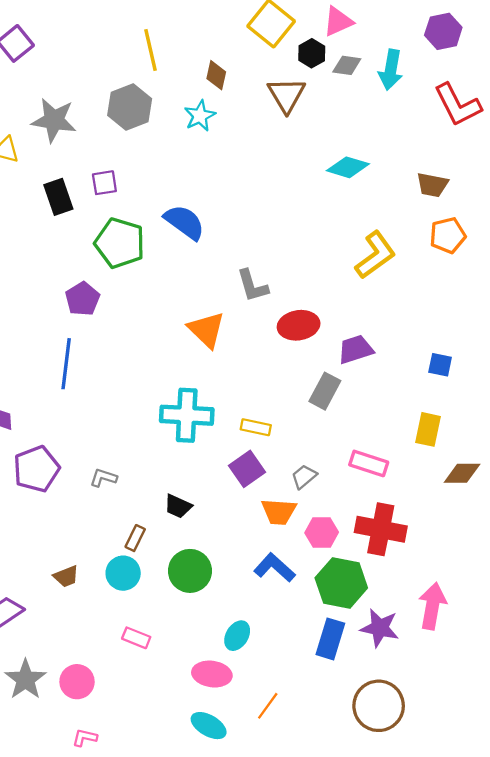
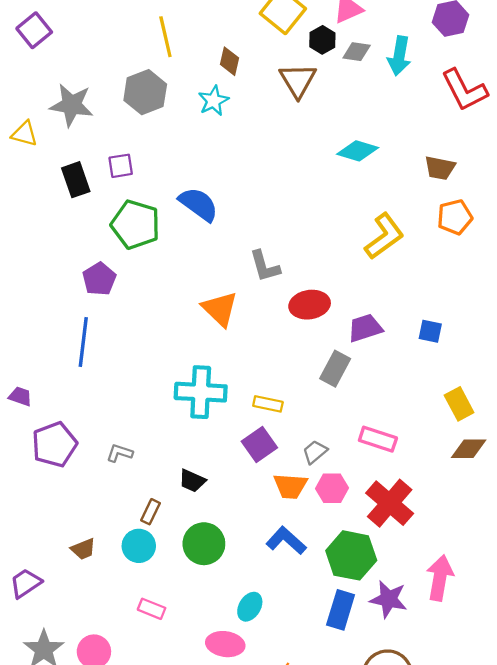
blue square: (440, 365) -> (430, 331), moved
yellow rectangle: (428, 429) -> (459, 404), moved, turned -40
red cross: (381, 529) -> (390, 503), turned 30
pink hexagon: (322, 533) -> (332, 488), moved

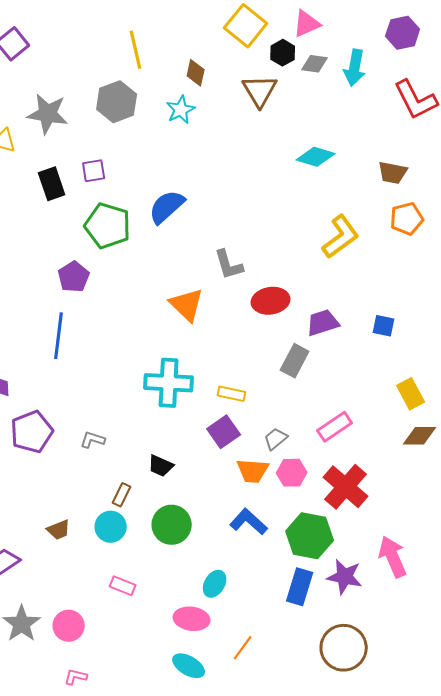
blue semicircle: (199, 204) -> (167, 207), turned -78
pink rectangle: (378, 439) -> (335, 427), turned -52
pink arrow: (440, 578) -> (393, 557), turned -33

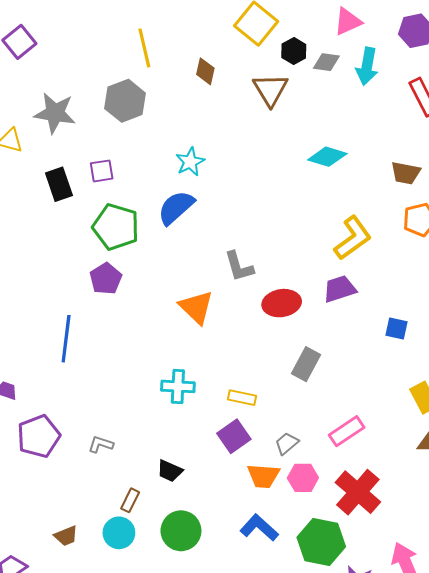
pink triangle: (307, 24) -> (348, 22), moved
cyan star: (181, 110) -> (190, 162), moved
purple pentagon: (74, 277) -> (106, 279), moved
purple trapezoid: (323, 323) -> (340, 289), moved
cyan cross: (169, 383) -> (178, 386), size x0.7

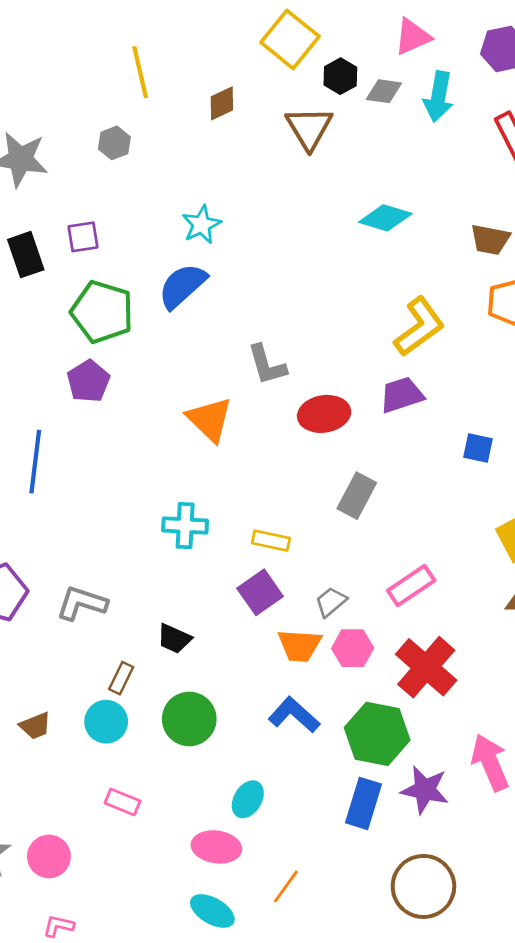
brown diamond: (205, 71) -> (222, 103), turned 52
gray hexagon: (125, 101) -> (114, 143), size x0.6
gray L-shape: (101, 444) -> (82, 603), size x1.5

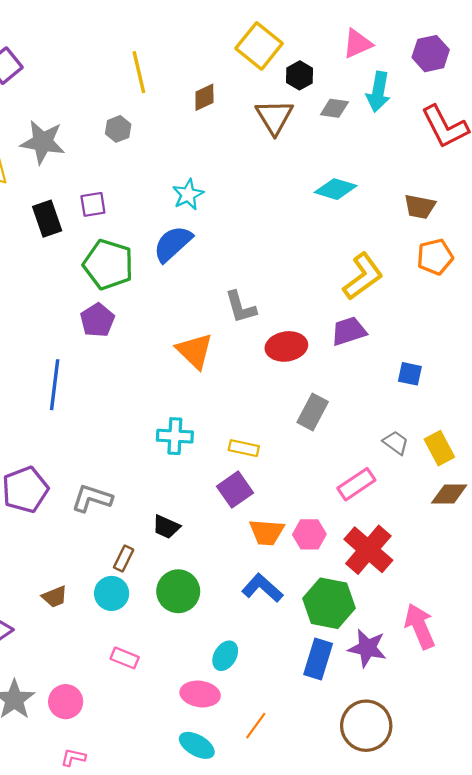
gray diamond: (384, 91) -> (334, 108), moved
gray trapezoid: (331, 602) -> (396, 443), moved, turned 76

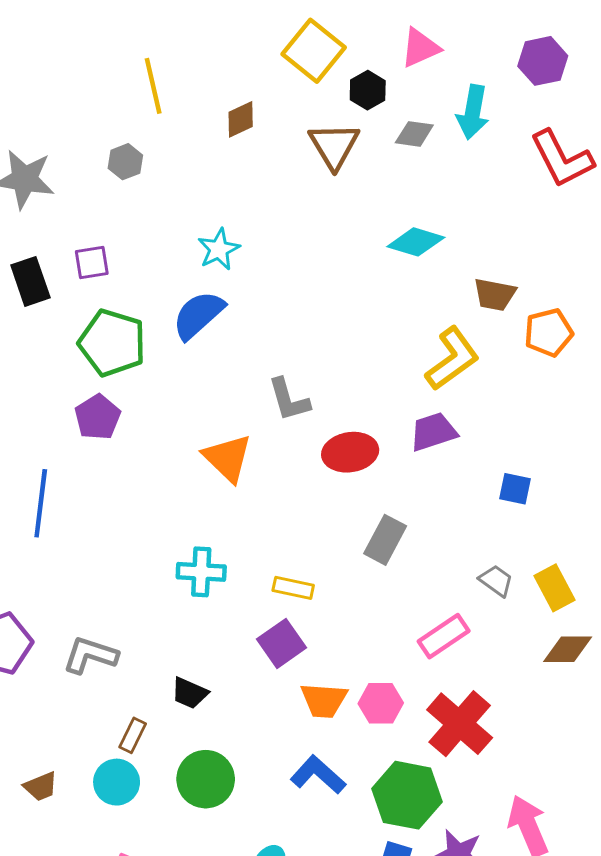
pink triangle: (357, 44) -> (420, 48), moved
brown trapezoid: (420, 207) -> (495, 295), moved

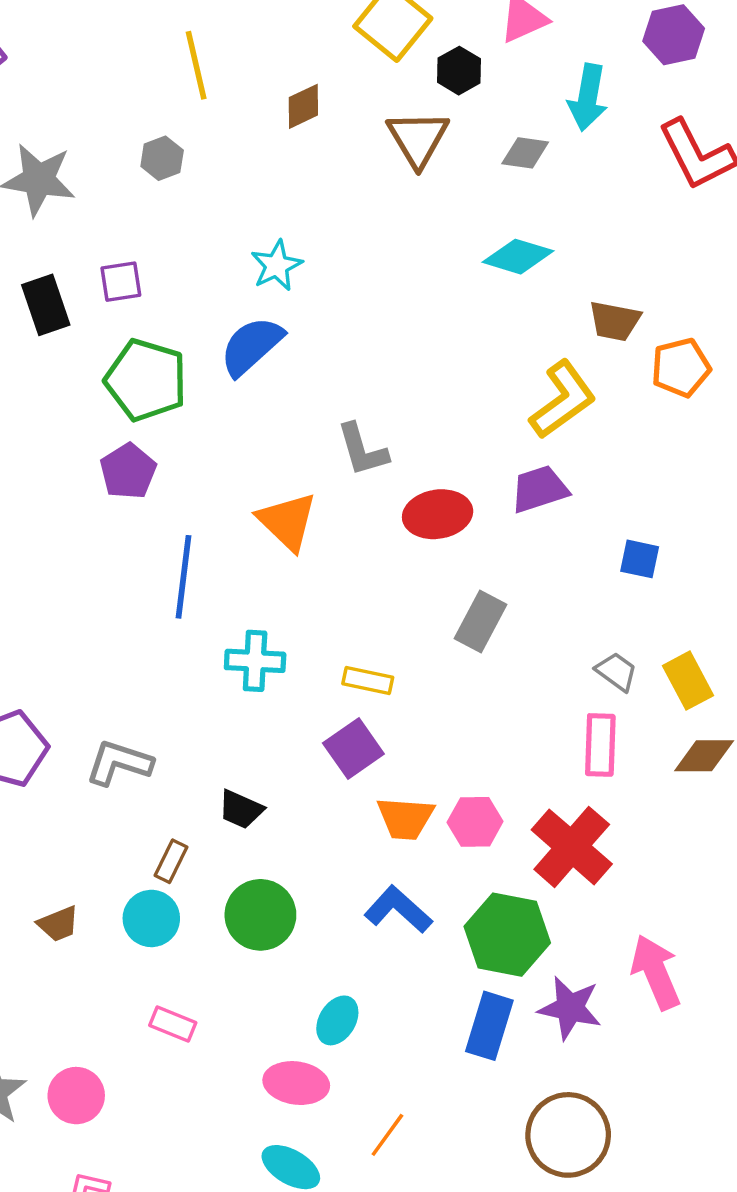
gray diamond: (414, 134) -> (525, 153), moved
blue line: (41, 503) -> (184, 577), moved
pink rectangle: (444, 636) -> (600, 745), moved, turned -54

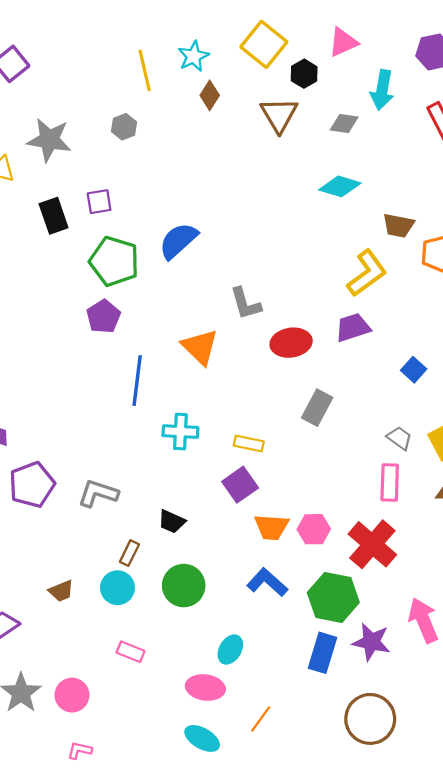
brown diamond: (303, 106) -> (210, 95), turned -32
cyan star: (277, 266) -> (193, 56), moved
blue square: (640, 559) -> (414, 370), turned 30

